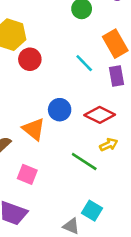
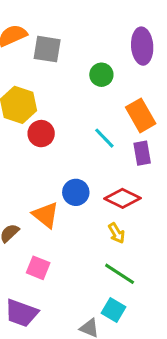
yellow arrow: (109, 145) -> (117, 233), moved, turned 84
green line: (84, 161) -> (120, 274), moved

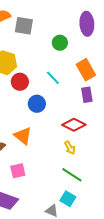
cyan line: (104, 138) -> (53, 78), moved
blue circle: (76, 192) -> (37, 104), moved
pink square: (38, 268) -> (18, 171), turned -35

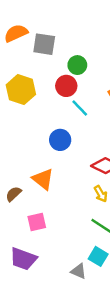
green circle: (60, 43) -> (77, 65), moved
red circle: (20, 82) -> (66, 86), moved

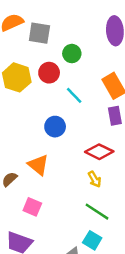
red circle: (66, 86) -> (49, 73), moved
pink square: (37, 222) -> (32, 207), turned 36

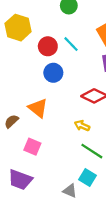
red circle: (49, 73) -> (48, 46), moved
yellow arrow: (95, 179) -> (82, 126), moved, turned 144

